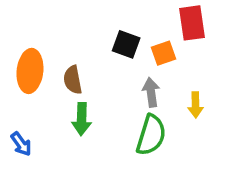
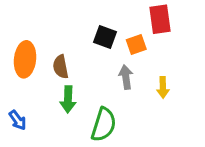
green semicircle: (151, 135) -> (104, 125), moved

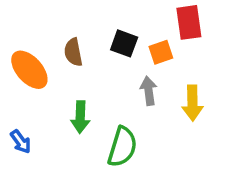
orange ellipse: (25, 59) -> (29, 70), turned -48
brown semicircle: (61, 67) -> (73, 52), moved
yellow arrow: (163, 87) -> (192, 103), size x1.4

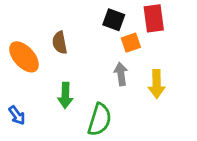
black square: (124, 43) -> (114, 20), moved

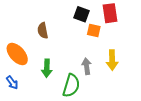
orange square: (131, 43) -> (94, 31), turned 32
orange ellipse: (24, 57) -> (17, 54), moved
gray arrow: (121, 74) -> (87, 66), moved

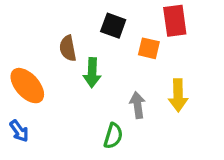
black square: (81, 14) -> (113, 26), moved
green arrow: (47, 68) -> (92, 73), moved
green semicircle: (71, 86) -> (113, 136), size x0.7

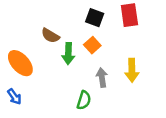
black square: (113, 26) -> (95, 18), moved
brown semicircle: (68, 48) -> (50, 36), turned -48
orange square: (149, 48) -> (92, 45), moved, turned 35

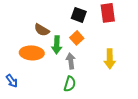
orange ellipse: (20, 63) -> (32, 53), moved, turned -45
gray arrow: (102, 78) -> (71, 61), moved

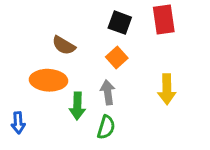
green arrow: (57, 45) -> (77, 106), moved
blue arrow: (12, 81) -> (18, 123), turned 32

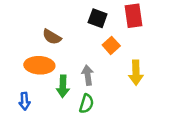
orange square: (117, 57) -> (111, 45), moved
blue arrow: (18, 123) -> (25, 101), moved

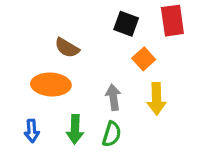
yellow arrow: (136, 73) -> (156, 99), moved
green arrow: (63, 86) -> (75, 129), moved

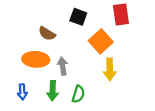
black square: (126, 24) -> (78, 17), moved
orange square: (144, 59) -> (101, 41), size x1.5
gray arrow: (113, 97) -> (63, 66), moved

